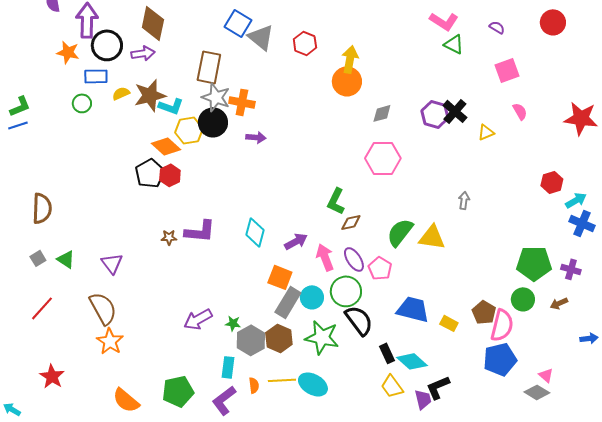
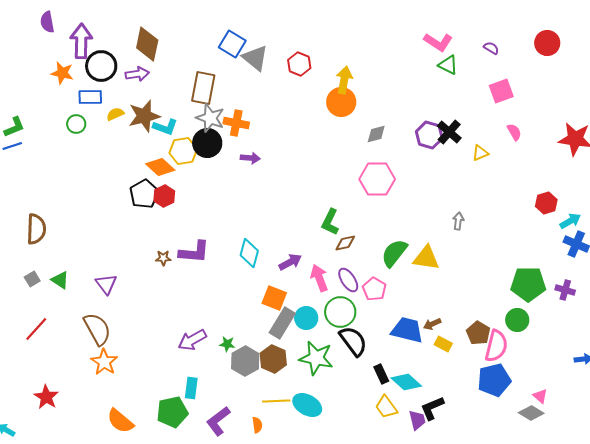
brown arrow: (559, 303) -> (432, 324), moved
cyan rectangle: (228, 367) -> (191, 388), moved
orange semicircle: (254, 385) -> (257, 425), moved

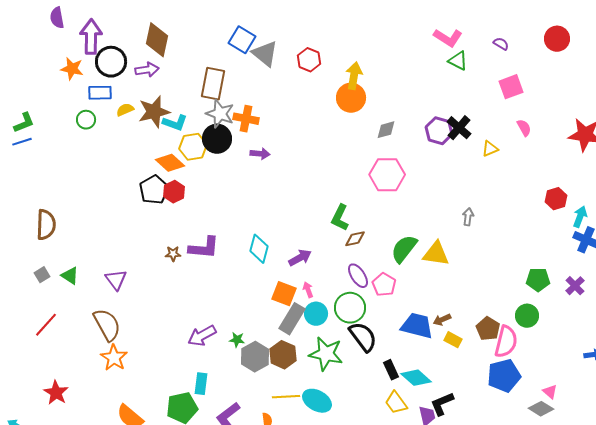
cyan arrow: (570, 221) -> (580, 217), turned -40
pink arrow: (319, 278) -> (308, 290), moved, size x0.6
green pentagon: (528, 284) -> (538, 280), size x0.7
purple cross: (565, 290) -> (575, 286), turned 30

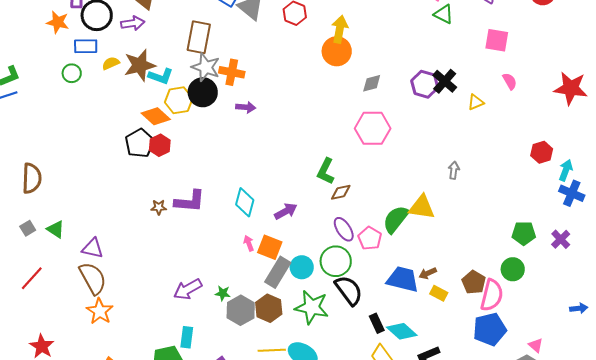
pink square: (511, 87) -> (497, 40), turned 30
green semicircle: (404, 249) -> (396, 219), moved
purple triangle: (116, 280) -> (93, 248), moved, turned -40
pink arrow: (308, 290) -> (249, 243), moved

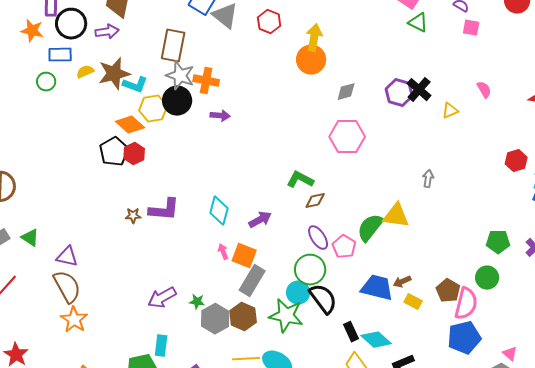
pink square: (497, 40) -> (471, 28), moved, size x0.7
green L-shape: (326, 171) -> (300, 180), turned 92
cyan circle: (302, 267) -> (298, 293), moved

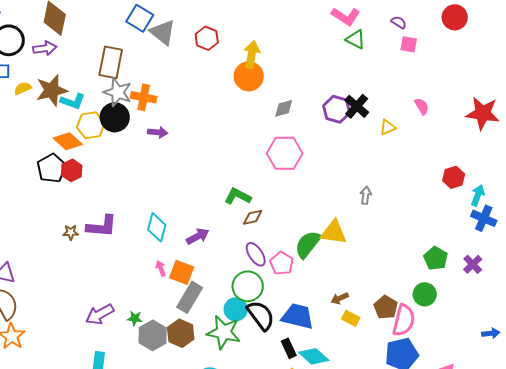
green pentagon: (498, 242) -> (436, 258), turned 30
blue trapezoid: (377, 288) -> (298, 316), moved

